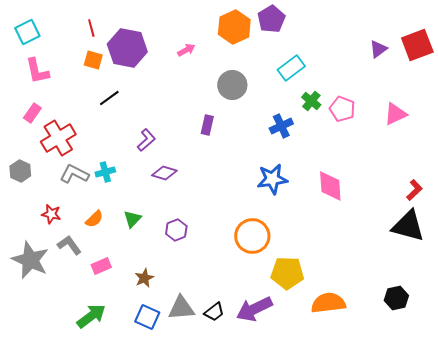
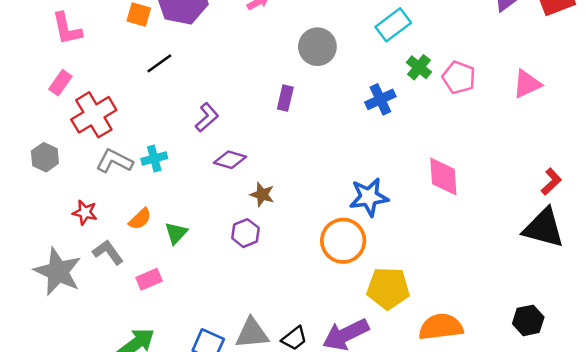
blue star: (272, 179) -> (369, 197), moved
green triangle: (132, 219) -> (176, 233), moved
brown star: (144, 278) -> (262, 194), moved, turned -30

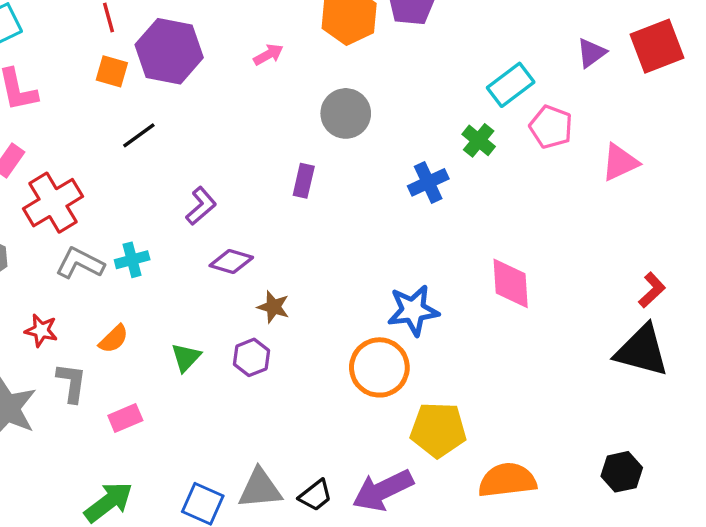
cyan rectangle: (393, 25) -> (511, 85), moved
pink pentagon: (459, 78) -> (551, 127), moved
green triangle: (176, 233) -> (186, 357), moved
gray L-shape: (108, 252) -> (72, 383), turned 44

